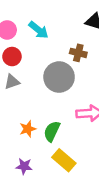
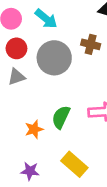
gray circle: (59, 77) -> (54, 58), moved
green semicircle: (52, 131) -> (61, 117), moved

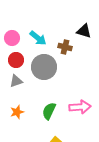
brown cross: (91, 44) -> (65, 47), moved
orange star: (34, 129) -> (17, 112), moved

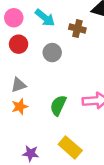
gray circle: (44, 67) -> (52, 53), size x0.6
gray triangle: (16, 81) -> (19, 85), moved

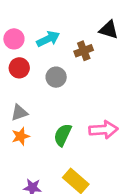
cyan arrow: (45, 18) -> (48, 39), turned -65
brown cross: (77, 29) -> (84, 51), turned -35

